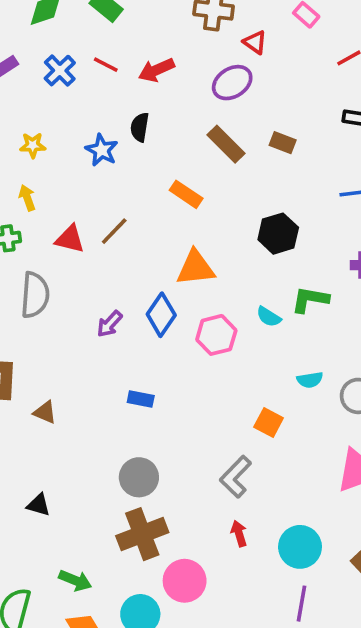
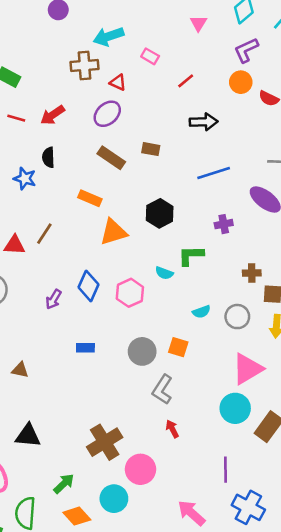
orange triangle: (196, 268) -> (113, 232), moved
gray circle: (139, 477) -> (142, 351), moved
black triangle: (39, 505) -> (28, 436), size x1.5
cyan circle: (300, 547) -> (235, 408), moved
green arrow: (75, 580) -> (64, 484), turned -55

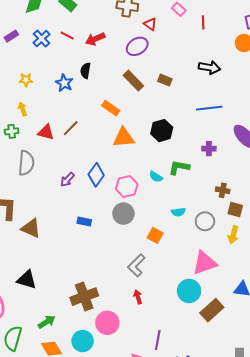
red line: (186, 81) -> (203, 22), moved, turned -64
gray circle: (142, 351) -> (123, 214), moved
brown triangle: (20, 370) -> (31, 228), size x1.5
purple line: (226, 470) -> (158, 340), moved

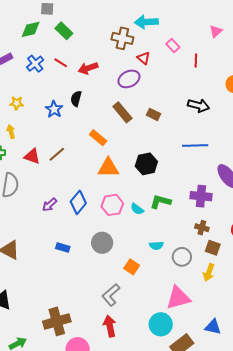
purple cross: (209, 149) -> (201, 196), moved, size x1.5
pink hexagon: (127, 186) -> (112, 205), moved
red arrow: (138, 297) -> (110, 326), size x1.5

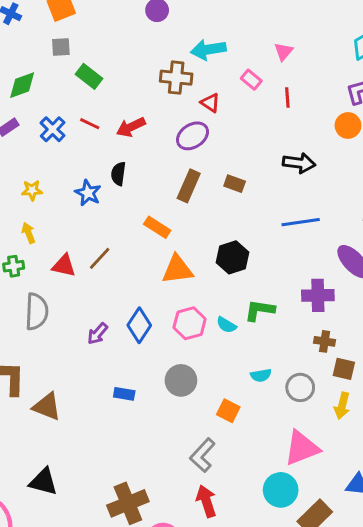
green diamond: (31, 29) -> (22, 85), moved
pink triangle: (216, 31) -> (284, 52), moved
brown rectangle: (122, 112) -> (189, 186), turned 70

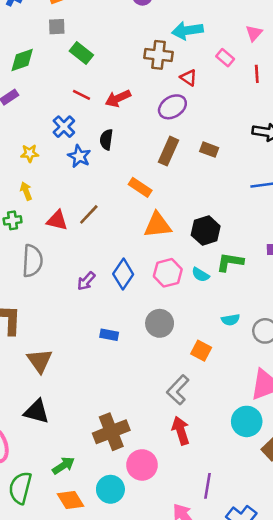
blue cross: (53, 129) -> (64, 127), moved
black hexagon: (233, 257) -> (206, 231), moved
brown triangle: (47, 407) -> (40, 361), moved, turned 32

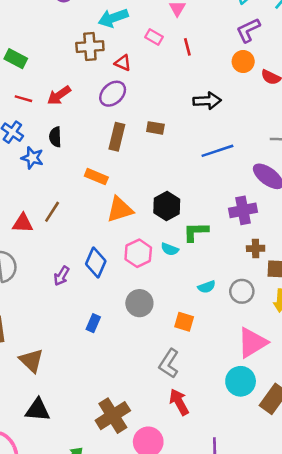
blue rectangle: (109, 335) -> (93, 323), turned -66

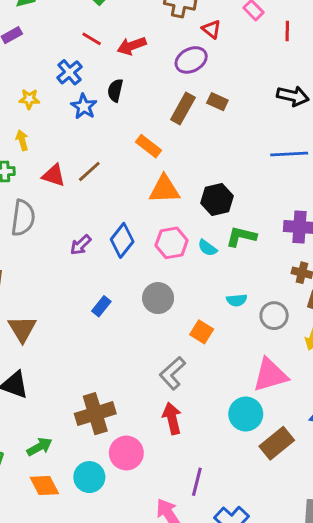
brown rectangle: (155, 128) -> (217, 102), moved

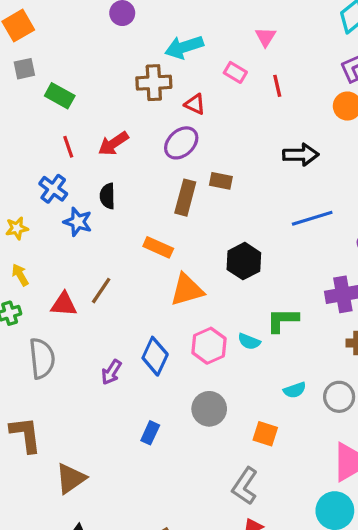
red line: (92, 39) -> (68, 147), turned 54
black hexagon: (217, 200) -> (244, 261), moved
brown triangle: (22, 329) -> (71, 478), turned 40

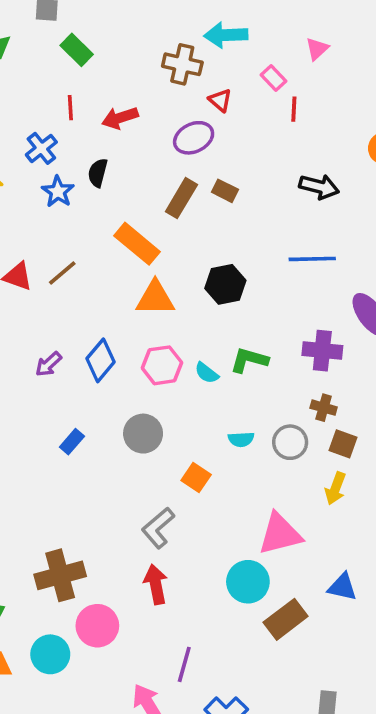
red line: (277, 86) -> (294, 109), moved
orange rectangle: (158, 247) -> (137, 244), size x1.4
gray circle: (339, 397) -> (290, 442), moved

